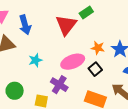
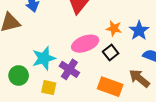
cyan star: (35, 60) -> (44, 58), moved, size x1.5

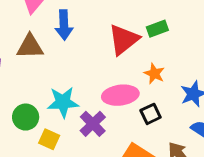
orange star: (114, 28) -> (154, 74), moved
yellow square: (49, 88) -> (49, 139), moved

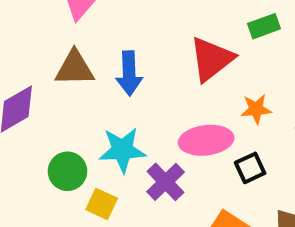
blue arrow: (64, 25) -> (129, 73), moved
green rectangle: (157, 29) -> (264, 26), moved
orange star: (154, 74) -> (256, 109), turned -30

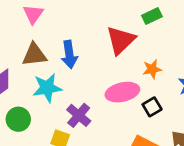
cyan star: (122, 150) -> (47, 88), moved
green circle: (67, 171) -> (18, 119), moved
purple cross: (165, 182) -> (79, 115), moved

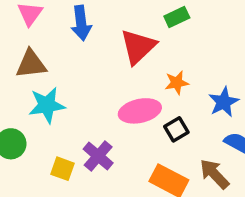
blue arrow: (69, 55) -> (81, 23), moved
purple cross: (79, 115) -> (98, 156), moved

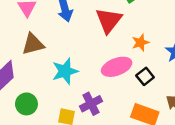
cyan star: (47, 105) -> (65, 71), moved
purple cross: (98, 156) -> (91, 104), turned 30

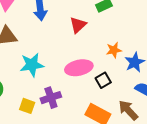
red triangle: (109, 20) -> (78, 25), size x0.7
orange star: (140, 43) -> (114, 50), moved

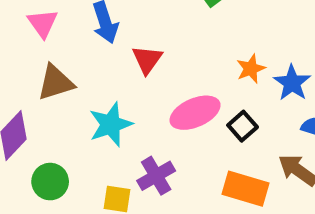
red triangle: (78, 25) -> (147, 60), moved

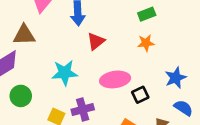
orange star: (251, 69) -> (146, 43), moved
brown triangle: (56, 83) -> (24, 35), moved

